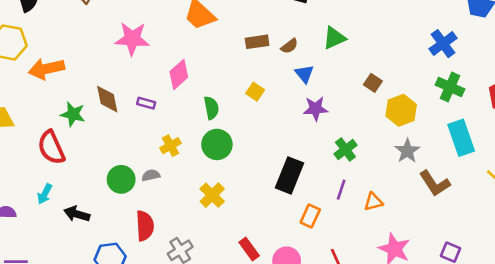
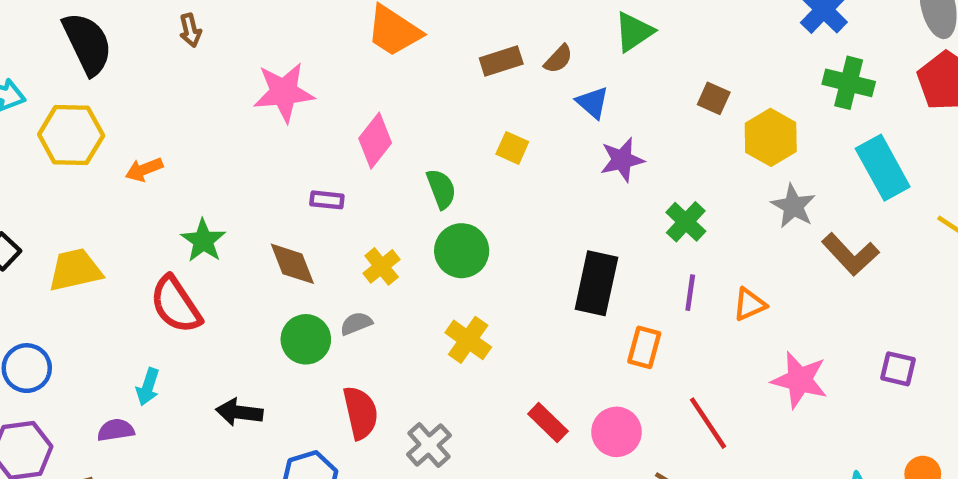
orange arrow: (46, 69) -> (144, 170), size x0.6
brown diamond: (107, 99) -> (292, 264), moved
green star: (73, 114) -> (203, 241), turned 30
cyan arrow: (45, 194) -> (148, 387), moved

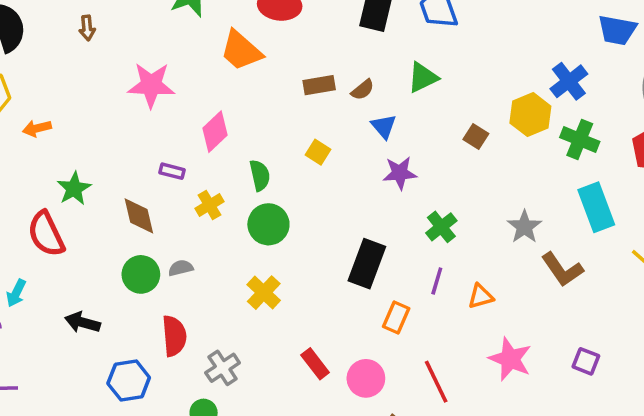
yellow hexagon: (771, 137) -> (530, 115), moved
yellow cross: (382, 266) -> (209, 205), moved

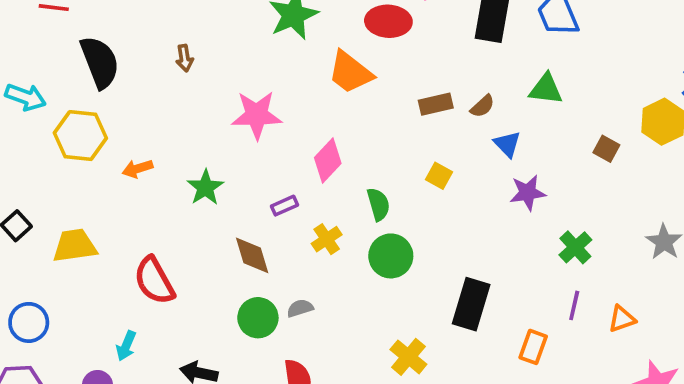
green triangle: (423, 77) -> (546, 89), turned 36
purple rectangle: (172, 171) -> (284, 206), turned -35
green star: (74, 189) -> (205, 188), moved
black rectangle: (367, 264) -> (471, 304), moved
yellow cross: (264, 293) -> (408, 357), moved

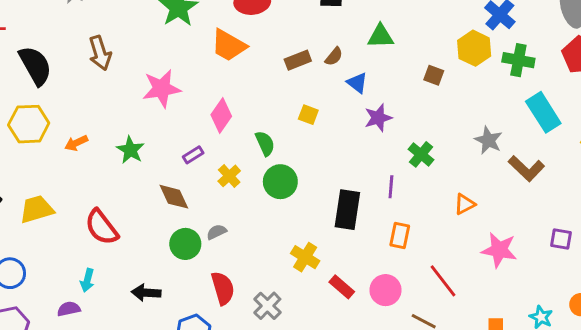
brown arrow: (185, 58) -> (100, 53), size x1.6
purple line: (574, 305) -> (391, 187), moved

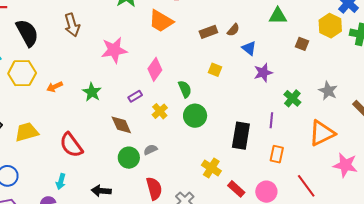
green triangle: (381, 36) -> (278, 16), moved
gray star: (488, 140) -> (328, 91), moved
orange triangle: (465, 204) -> (322, 133), size x1.8

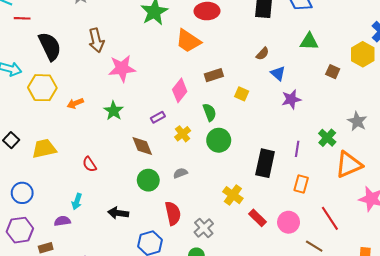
brown rectangle: (208, 32) -> (214, 75), moved
pink star: (114, 50) -> (122, 68), moved
green cross: (292, 98) -> (327, 138), moved
red semicircle: (71, 145) -> (89, 164), size x0.6
gray semicircle: (150, 150) -> (180, 173), moved

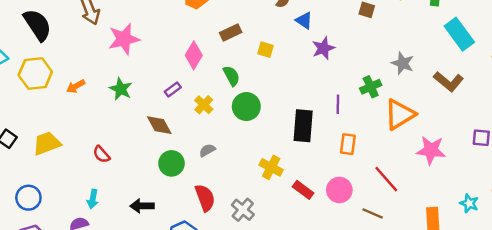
green cross: (327, 138) -> (371, 87), turned 30

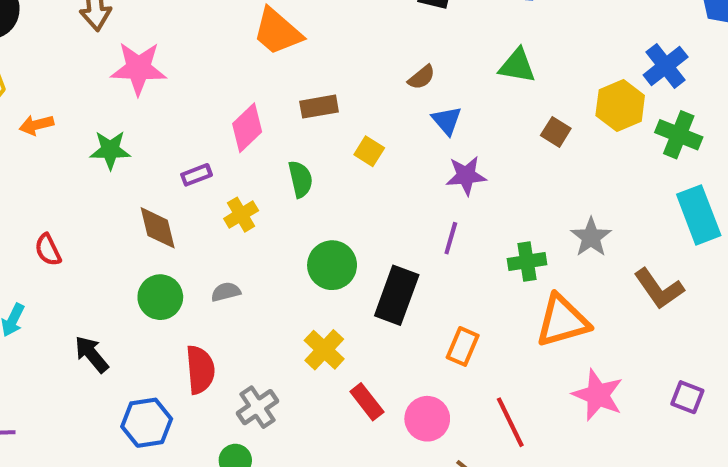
green star: (121, 89) -> (110, 150), turned 30
purple line: (338, 104) -> (451, 238), moved
green circle: (246, 107) -> (332, 265), moved
black arrow: (142, 206) -> (92, 354), turned 35

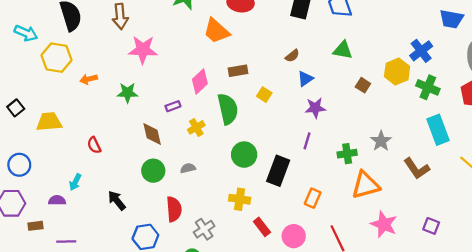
blue triangle: (447, 121) -> (305, 79), turned 35
green semicircle: (300, 179) -> (228, 109), size x1.6
yellow cross: (324, 350) -> (240, 199), turned -35

